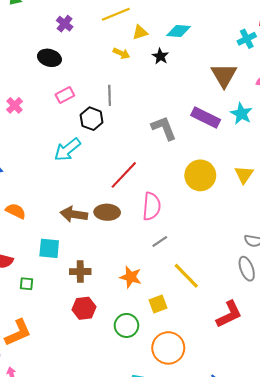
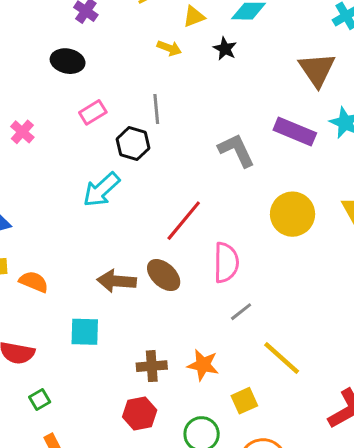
brown ellipse: (107, 212) -> (164, 275), turned 45
brown cross: (80, 272) -> (152, 366), moved
green square: (27, 284) -> (40, 400), moved, turned -32

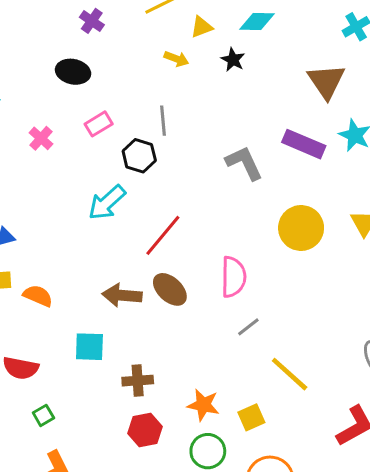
pink cross: (22, 132) -> (41, 138), moved
red line: (184, 221) -> (163, 235), moved
orange star: (203, 365) -> (203, 405), moved
brown cross: (152, 366) -> (138, 381), moved

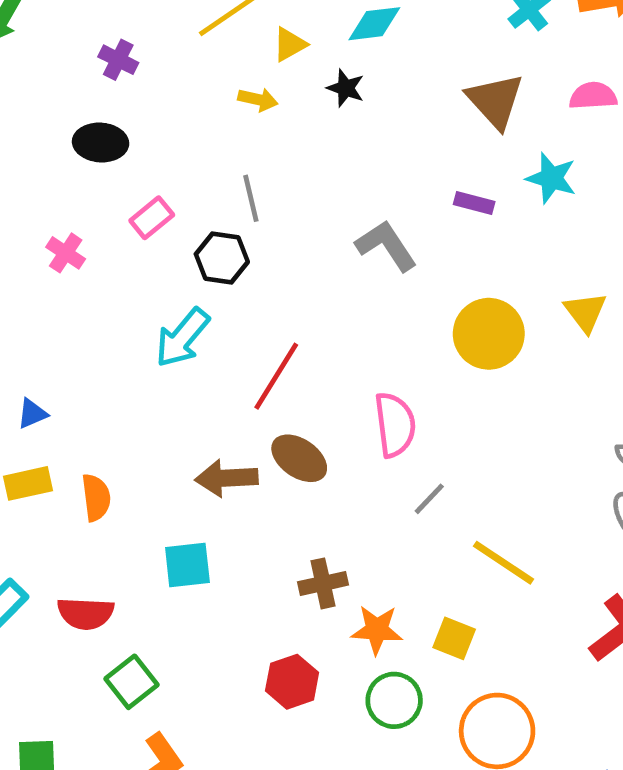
purple rectangle: (304, 144) -> (474, 203), size x0.6
orange semicircle: (38, 296) -> (96, 498), turned 68
brown cross: (138, 381) -> (323, 583), moved
green square: (43, 415) -> (131, 682), size x1.5
yellow square: (251, 417) -> (454, 638), turned -36

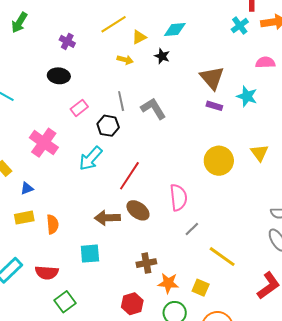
brown triangle: (495, 101) -> (212, 78), moved
gray L-shape: (386, 246) -> (153, 109), moved
pink cross: (66, 253) -> (44, 143), moved, size x1.8

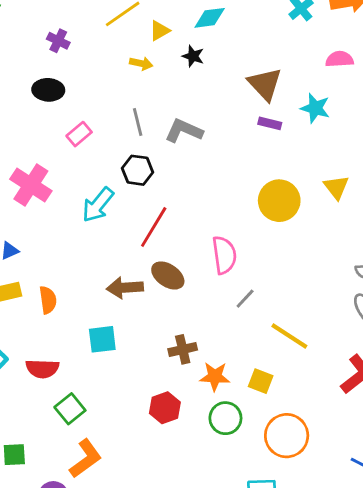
gray L-shape: (153, 109) -> (184, 131), turned -32
black hexagon: (108, 126) -> (137, 170), moved

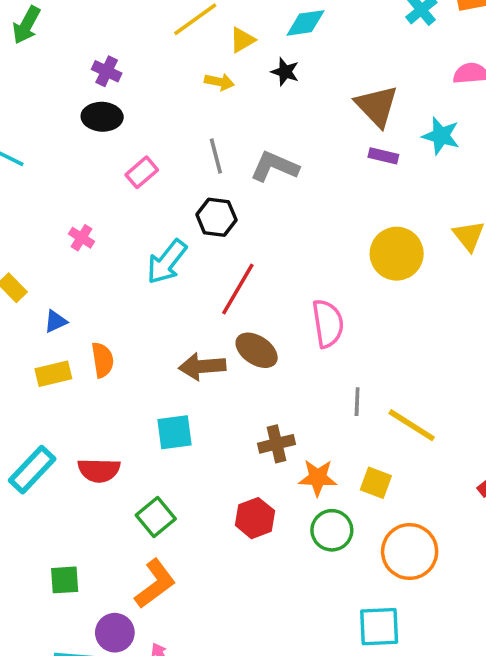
purple cross: (58, 41) -> (107, 71), moved
pink cross: (31, 185) -> (82, 238), size x0.5
gray line: (245, 299) -> (357, 402), moved, turned -40
orange semicircle: (48, 300) -> (103, 360), moved
green square: (70, 409) -> (156, 517), moved

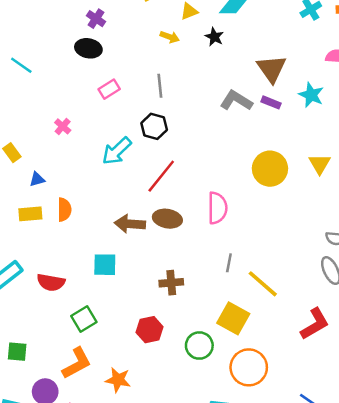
gray L-shape: (275, 167) -> (236, 101), moved
brown ellipse: (257, 350) -> (167, 219), turned -32
orange star: (318, 478) -> (118, 380), moved
yellow square: (376, 483) -> (233, 318), size x1.5

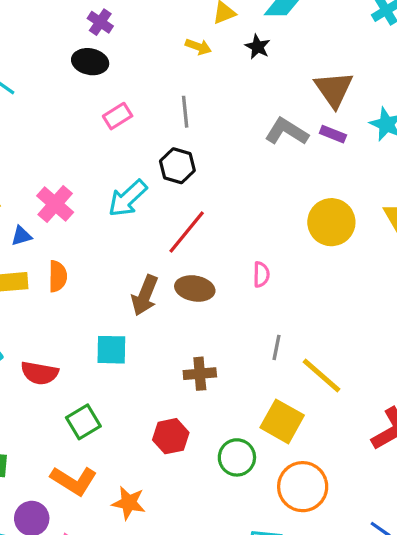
pink cross: (63, 126) -> (55, 204), moved, size x1.6
pink semicircle: (217, 208) -> (261, 274), size x0.6
brown arrow: (130, 224) -> (145, 295), turned -72
orange L-shape: (77, 363) -> (74, 481), turned 60

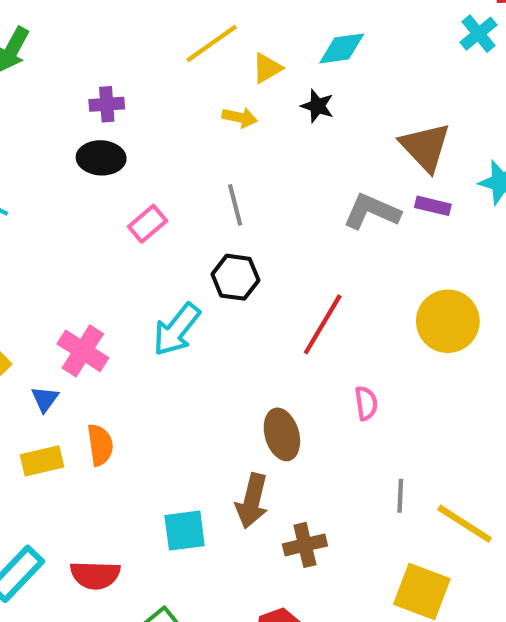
purple cross: (100, 22) -> (107, 104), turned -30
red line: (187, 232) -> (323, 324), moved
blue triangle: (21, 236) -> (45, 399), turned -30
brown ellipse: (195, 288) -> (282, 434), turned 72
brown arrow: (145, 295) -> (252, 501), moved

